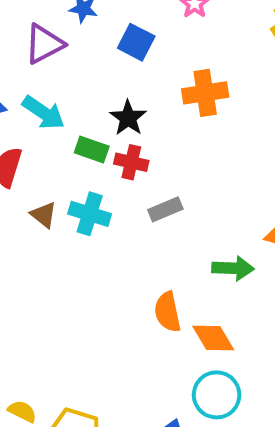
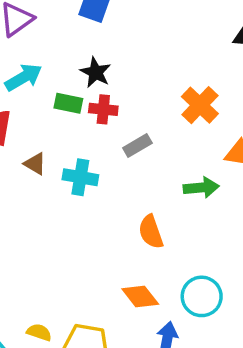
orange cross: (205, 93) -> (200, 105), moved, turned -30
cyan arrow: (43, 113) -> (23, 77), turned -57
cyan cross: (90, 214) -> (80, 177), moved
orange diamond: (213, 338) -> (140, 296), moved

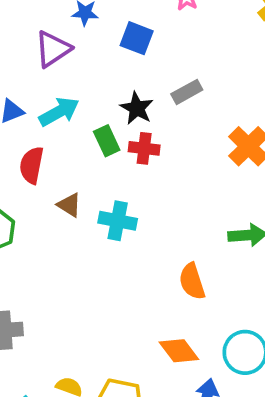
green rectangle: (68, 103) -> (107, 141), turned 52
gray rectangle: (137, 145) -> (187, 92), moved

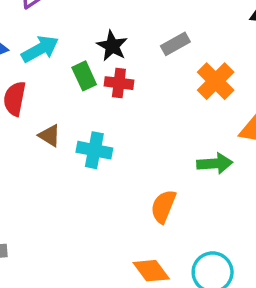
gray rectangle: (187, 92) -> (175, 44), moved
orange semicircle: (192, 281) -> (163, 206), turned 40

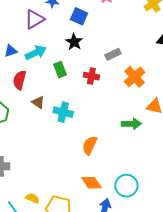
black star: (112, 46) -> (74, 42), moved
red cross: (119, 83) -> (91, 76), moved
orange semicircle: (163, 206) -> (90, 145), moved

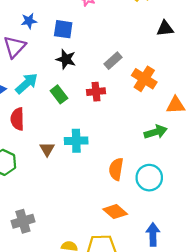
brown triangle: (38, 102) -> (47, 149), moved, turned 40
orange diamond: (92, 183) -> (115, 212), moved
cyan circle: (126, 186) -> (149, 178), moved

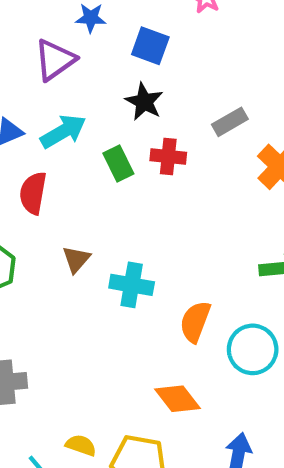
red cross: (96, 92) -> (168, 156), moved
cyan cross: (76, 141) -> (132, 285), moved

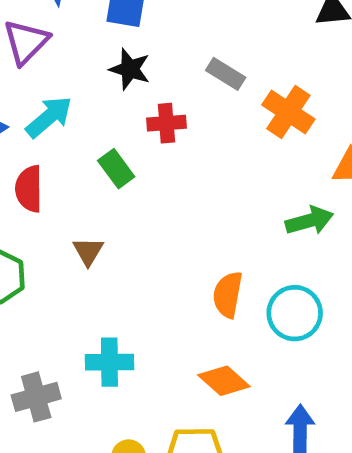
gray rectangle: (230, 122) -> (226, 74), turned 72
green rectangle: (118, 163) -> (116, 169), moved
cyan cross: (132, 285) -> (109, 362), moved

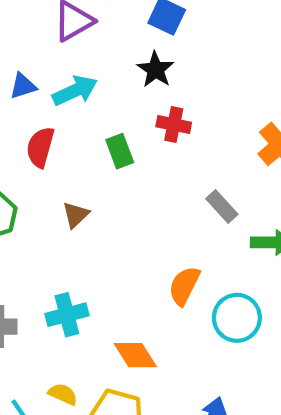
gray rectangle: (226, 74) -> (222, 206), moved
cyan cross: (109, 362) -> (67, 315), turned -30
orange diamond: (224, 381) -> (135, 355), moved

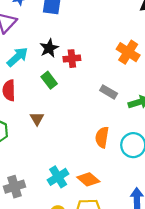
black star: (156, 70) -> (49, 48), moved, turned 30
cyan cross: (67, 315) -> (58, 177), moved

